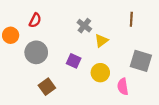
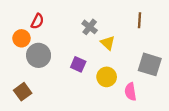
orange circle: (11, 35) -> (21, 38), moved
yellow triangle: (101, 41) -> (108, 43), turned -40
brown square: (47, 87) -> (23, 92), moved

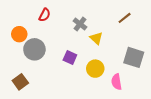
brown line: (140, 20) -> (125, 18), turned 48
red semicircle: (37, 21) -> (45, 15), moved

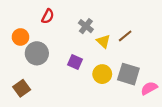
brown line: (125, 18) -> (125, 36), moved
gray square: (134, 57) -> (128, 74), moved
pink semicircle: (117, 82) -> (149, 88), moved, turned 70

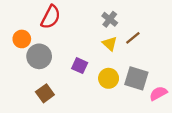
red semicircle: (48, 16) -> (51, 17), size x1.5
gray cross: (86, 26) -> (110, 19), moved
brown square: (22, 88) -> (45, 93), moved

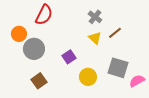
purple square: (80, 66) -> (69, 57), turned 32
yellow circle: (109, 78) -> (88, 77), moved

